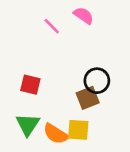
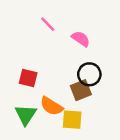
pink semicircle: (84, 15) -> (81, 39), moved
orange semicircle: (56, 134) -> (51, 106), moved

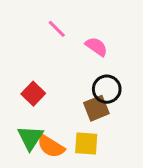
red square: (28, 78) -> (33, 94), turned 30
orange semicircle: (51, 106) -> (51, 146), moved

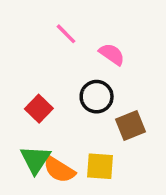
black circle: (107, 89) -> (97, 97), moved
brown square: (96, 108) -> (131, 126), moved

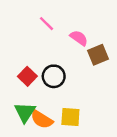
black circle: (97, 97) -> (54, 76), moved
brown square: (131, 126) -> (98, 55), moved

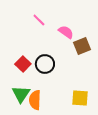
yellow square: (70, 117) -> (80, 98), moved
orange semicircle: (42, 119) -> (35, 100), turned 60

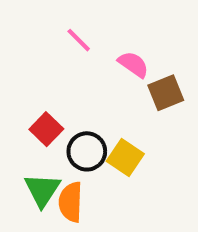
black circle: (45, 64) -> (87, 151), moved
yellow square: (80, 98) -> (125, 158), moved, turned 30

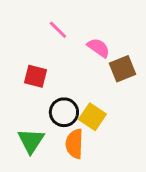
red square: (46, 129) -> (35, 76), moved, turned -30
orange semicircle: (71, 202) -> (74, 144), moved

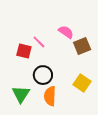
pink line: (58, 30) -> (39, 42), moved
yellow square: (92, 117) -> (82, 83), moved

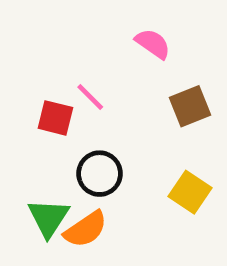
pink semicircle: (66, 32) -> (153, 44), moved
orange semicircle: (50, 96) -> (86, 229), moved, turned -126

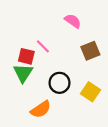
black circle: (100, 174) -> (59, 83), moved
green triangle: (48, 218) -> (23, 73), moved

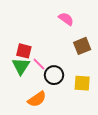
pink line: (43, 46) -> (39, 64), moved
yellow square: (90, 92) -> (82, 83), turned -30

